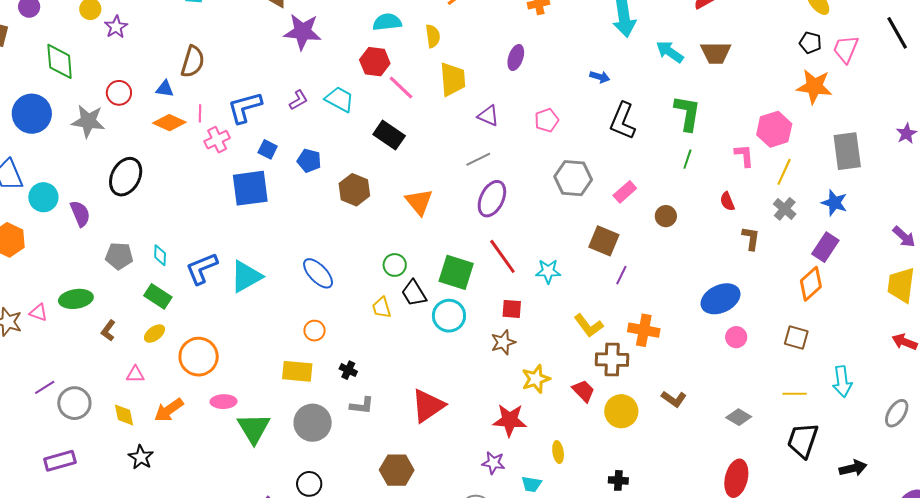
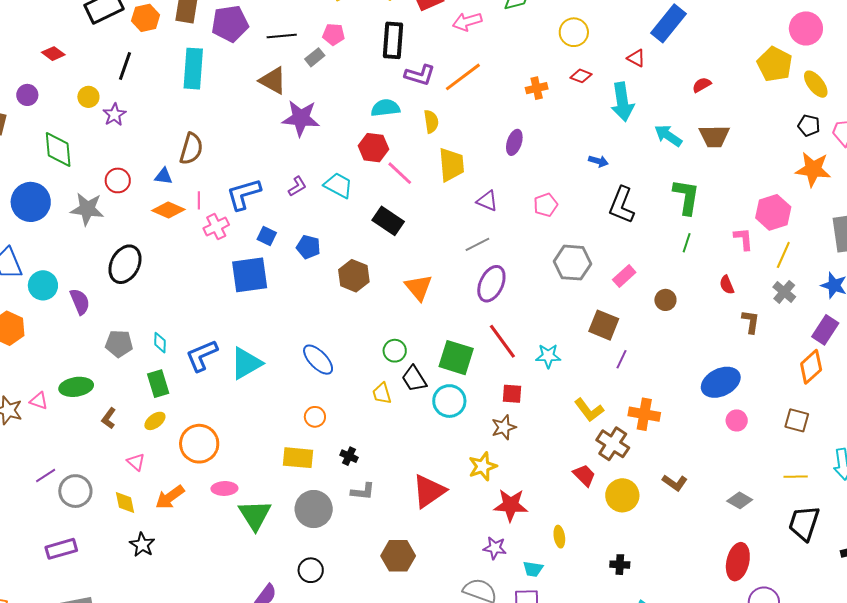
green rectangle: (158, 296) -> (158, 384), turned 40
brown cross: (612, 360) -> (613, 444), turned 32
pink triangle: (135, 374) -> (136, 462), turned 42
yellow star: (536, 379) -> (483, 466), moved

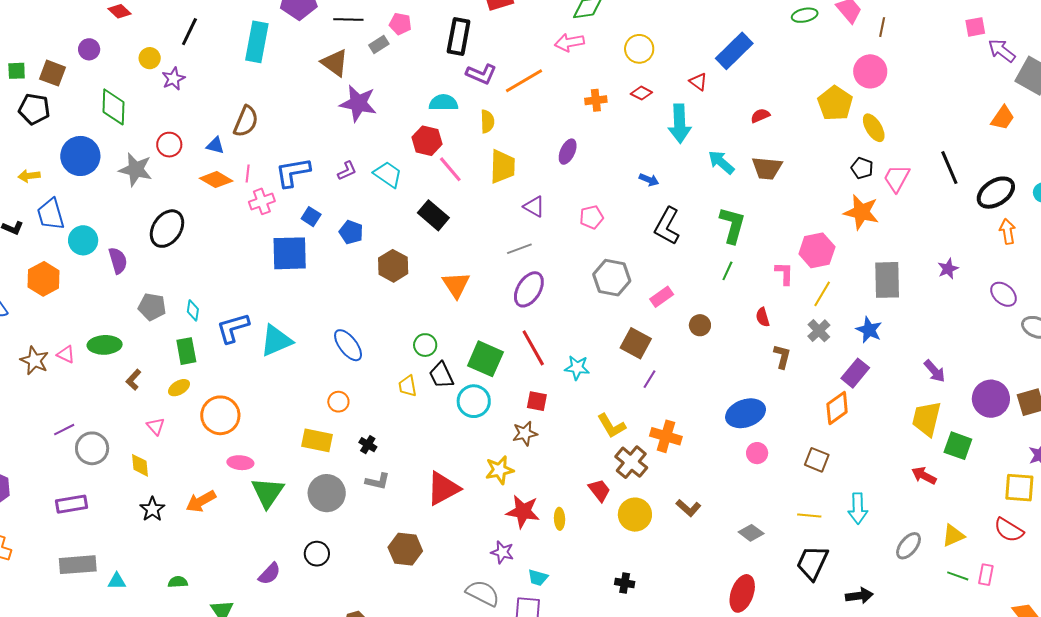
pink arrow: (467, 22) -> (569, 42), moved
orange arrow: (170, 497) -> (201, 501), moved
yellow ellipse: (559, 537) -> (560, 519), moved

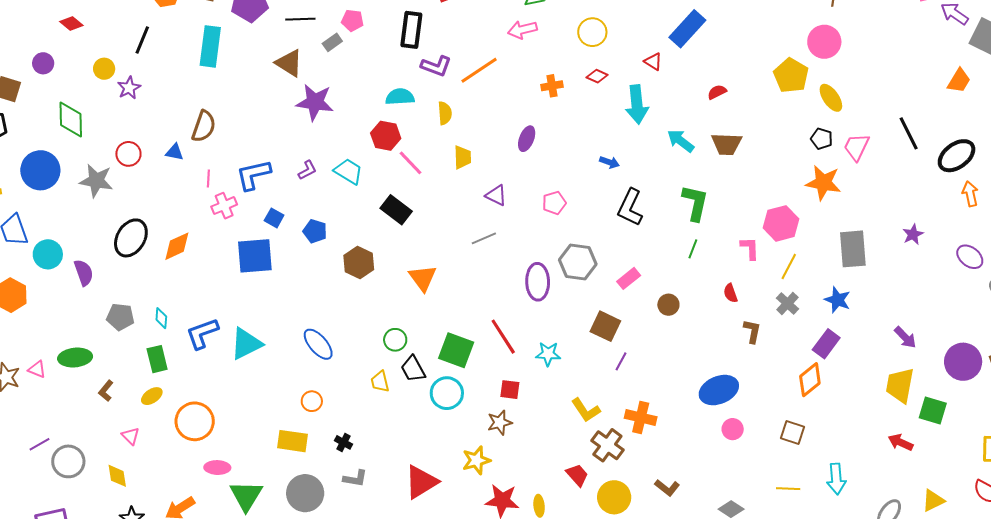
yellow trapezoid: (503, 167) -> (462, 157), size x0.7
orange diamond: (216, 180) -> (177, 246), moved, turned -52
purple ellipse: (529, 289) -> (538, 282), moved, turned -30

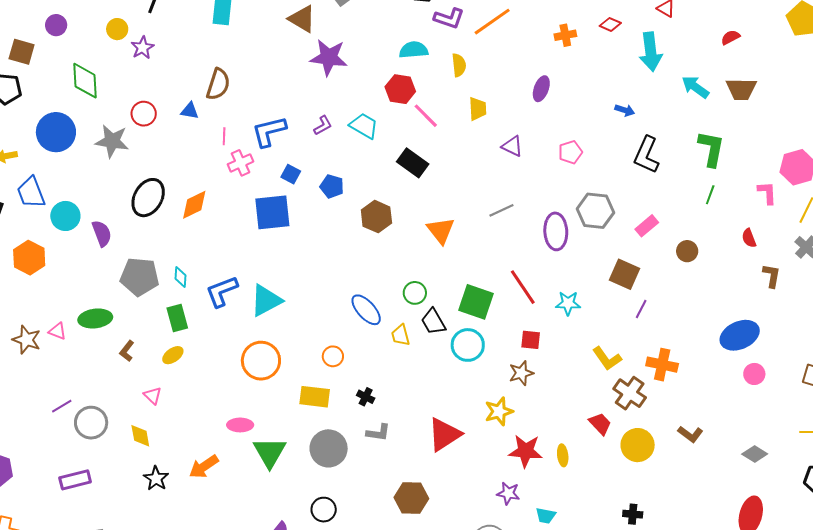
gray line: (484, 238) -> (501, 210), moved
gray pentagon: (120, 317) -> (140, 277), size x1.4
blue ellipse: (318, 344) -> (366, 310), moved
orange circle: (195, 421) -> (261, 361), moved

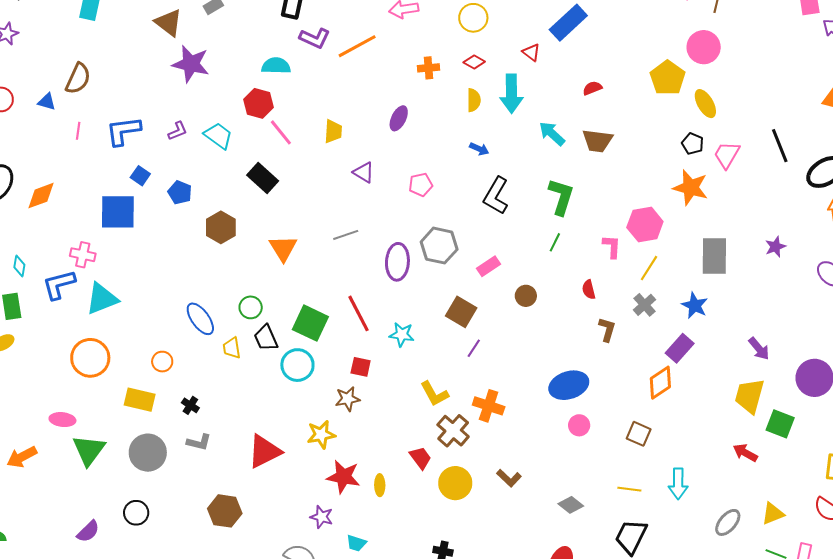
yellow semicircle: (459, 65) -> (474, 100), moved
pink cross: (241, 163) -> (83, 255), moved, turned 30

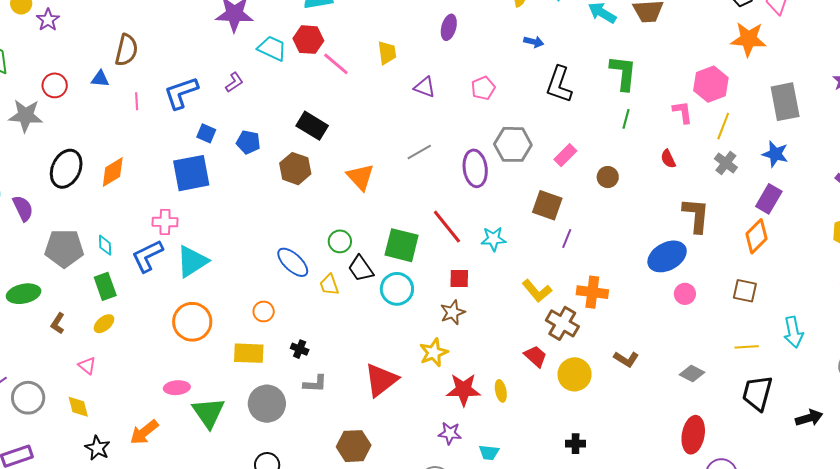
cyan trapezoid: (218, 136) -> (272, 48), moved
black rectangle: (263, 178) -> (312, 126), moved
brown L-shape: (607, 329) -> (696, 215), moved, size x1.5

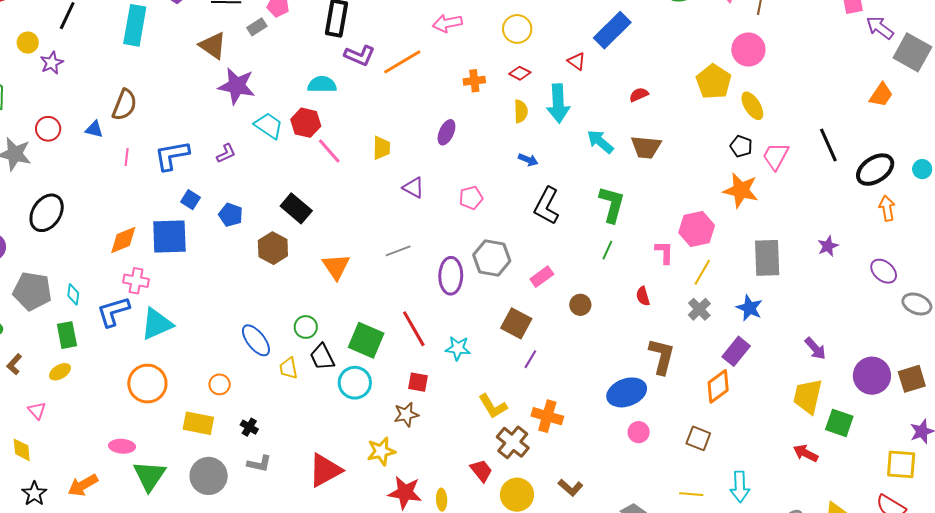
orange diamond: (113, 172) -> (123, 240), moved

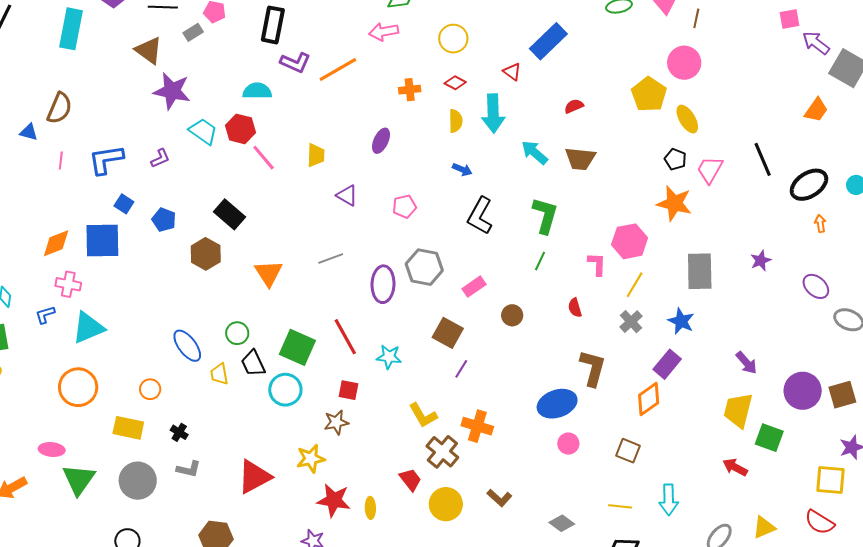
orange arrow: (887, 208) -> (820, 224), size x0.7
blue L-shape: (113, 312) -> (45, 315), size x0.6

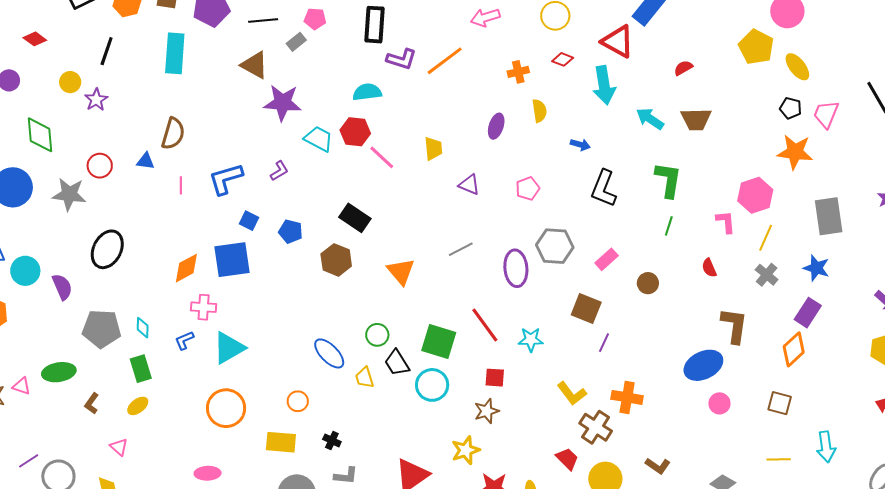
red triangle: (512, 72) -> (618, 41), size x1.8
yellow semicircle: (456, 121) -> (539, 111), moved

